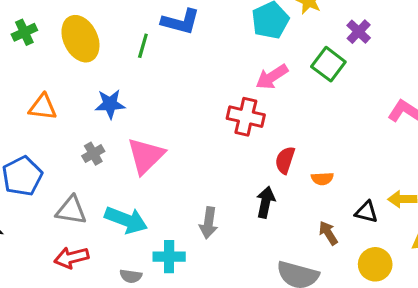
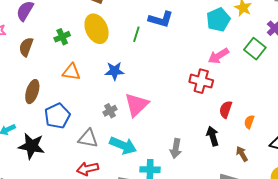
green cross: (24, 32) -> (62, 37), moved
gray cross: (93, 154) -> (110, 111), moved
orange semicircle: (322, 179) -> (249, 122), turned 112
black arrow: (266, 202) -> (213, 136), turned -30
brown arrow: (328, 233) -> (242, 154), moved

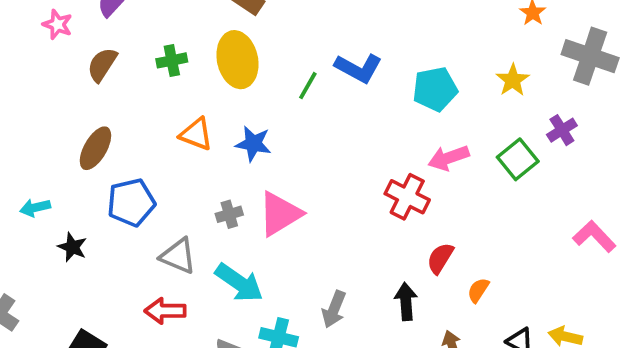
cyan pentagon: (218, 20) -> (435, 89), moved
orange triangle: (71, 72) -> (196, 134), moved
black star: (32, 146) -> (72, 247), size x0.6

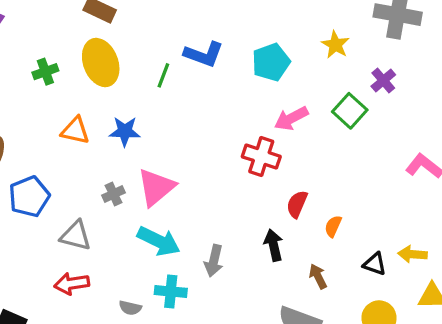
cyan arrow: (239, 283) -> (159, 241), moved

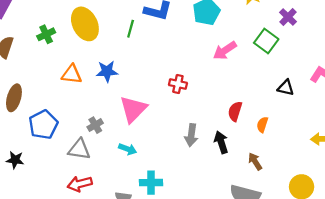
red cross: (261, 157) -> (178, 84), moved, size x0.7
gray cross: (113, 194) -> (95, 125), moved
cyan arrow: (159, 241) -> (128, 149), moved, size x0.6
gray arrow: (214, 261) -> (191, 135), moved
black triangle: (375, 264) -> (286, 88), moved

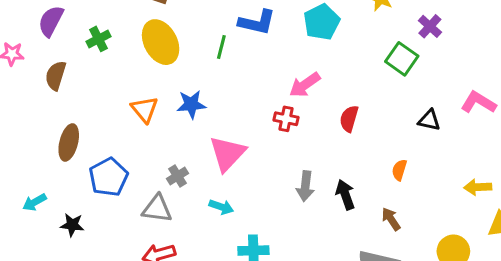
green cross: (46, 34) -> (99, 39), moved
pink arrow: (225, 51) -> (305, 85), moved
orange triangle: (72, 74) -> (144, 109), turned 45
red semicircle: (235, 111) -> (349, 119), moved

